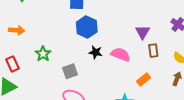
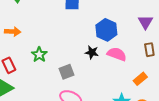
blue hexagon: (87, 27) -> (106, 30), moved
purple triangle: (142, 32) -> (145, 22), moved

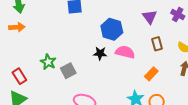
orange arrow: (13, 32) -> (17, 27), moved
gray square: (67, 72) -> (68, 71), moved

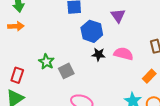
purple triangle: (150, 17) -> (118, 16), moved
blue hexagon: (112, 29) -> (92, 31), moved
red rectangle: (19, 76) -> (17, 75), turned 49

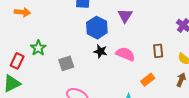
green star: (46, 62) -> (38, 48), moved

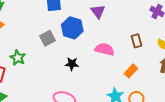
black star: (100, 51) -> (72, 64), moved
gray square: (66, 63) -> (47, 38), moved

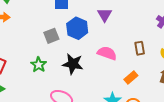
green star: (18, 58) -> (39, 65), moved
black star: (72, 64) -> (73, 64), size x1.5

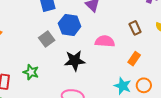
green star: (39, 65) -> (31, 72), moved

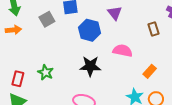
brown rectangle: (135, 28) -> (154, 29), moved
gray square: (47, 39) -> (47, 19), moved

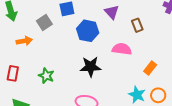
brown rectangle: (154, 29) -> (137, 25), moved
orange arrow: (13, 30) -> (24, 41), moved
red rectangle: (18, 79) -> (13, 73), moved

